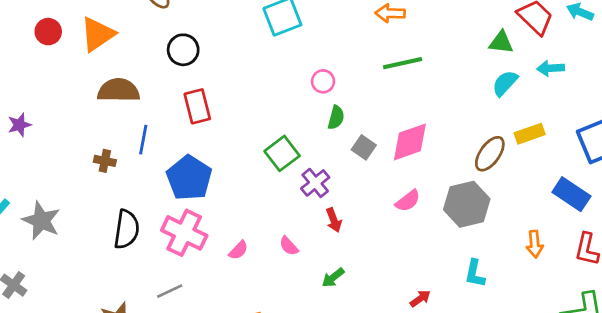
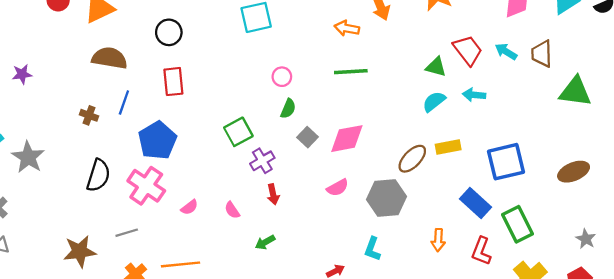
cyan L-shape: (475, 273) -> (372, 249), moved

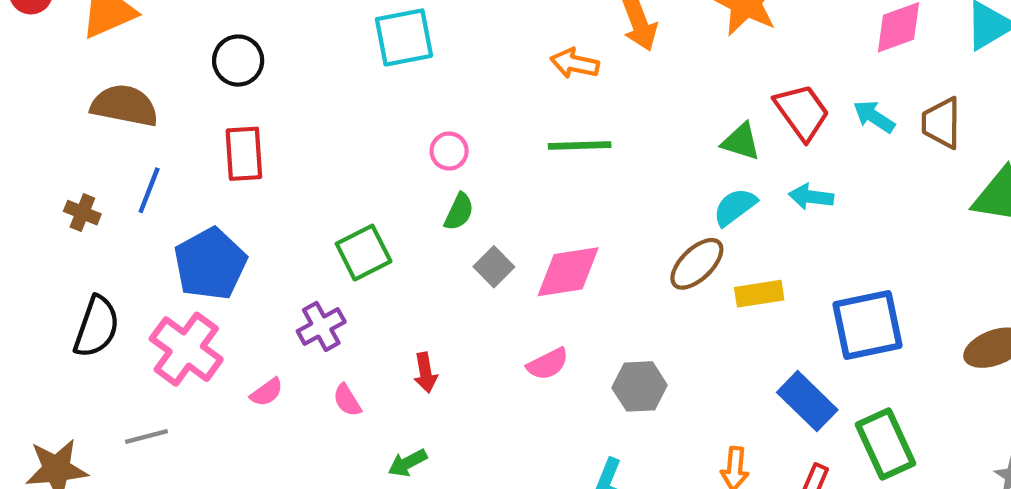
brown ellipse: (412, 159) -> (697, 264), moved
purple cross: (262, 161) -> (321, 326), moved
gray hexagon: (386, 198) -> (640, 386), size x0.7

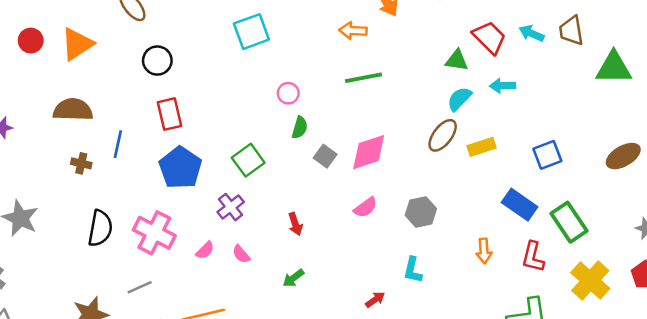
brown semicircle: (124, 106) -> (73, 110), moved
blue pentagon: (210, 264) -> (180, 168), moved
blue square: (868, 325) -> (547, 155), size x0.7
pink semicircle: (347, 400) -> (241, 254), moved

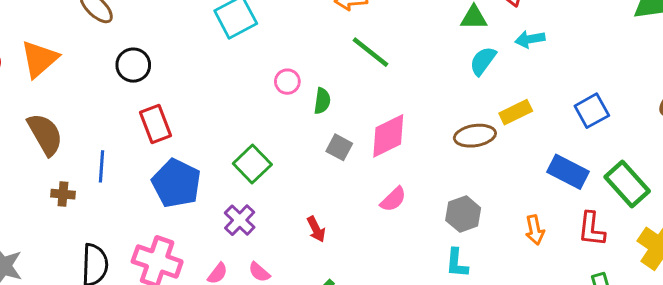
green line: (364, 78) -> (371, 52), turned 57
brown semicircle: (73, 110) -> (45, 134), turned 66
green semicircle: (300, 128) -> (322, 101), moved
brown ellipse: (443, 135) -> (475, 136), moved, turned 52
gray hexagon: (421, 212) -> (463, 214), moved

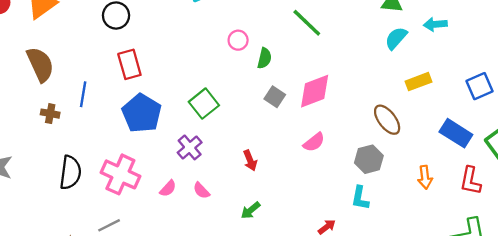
brown ellipse: (475, 136) -> (387, 120), moved, turned 56

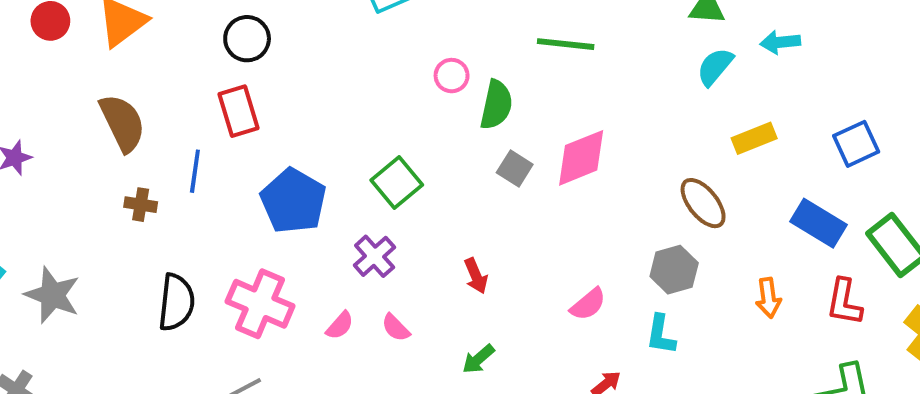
green line: (307, 23) -> (566, 44), turned -36
green semicircle: (264, 58) -> (496, 105), size x1.4
red rectangle: (129, 64) -> (238, 111), moved
pink semicircle: (314, 142) -> (588, 304), moved

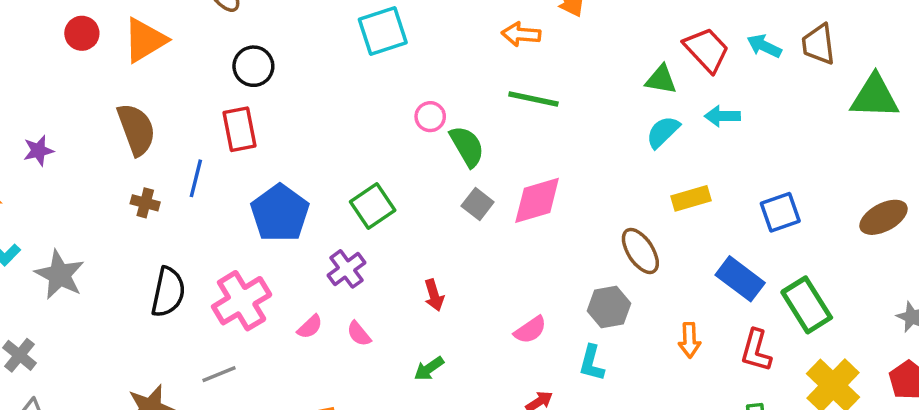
green semicircle: (496, 105) -> (467, 146), turned -48
pink cross: (260, 304) -> (242, 301), turned 30

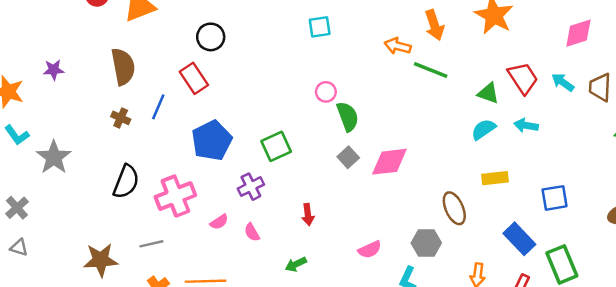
cyan square: (383, 31) -> (320, 27), moved, size x0.7
green line: (533, 99) -> (431, 70), moved
red rectangle: (240, 129) -> (194, 78), turned -32

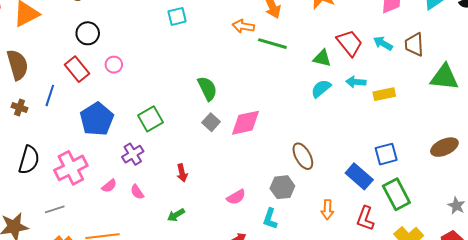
pink circle: (326, 92) -> (114, 65), moved
yellow rectangle: (495, 178) -> (384, 94), moved
blue square: (555, 198) -> (386, 154), moved

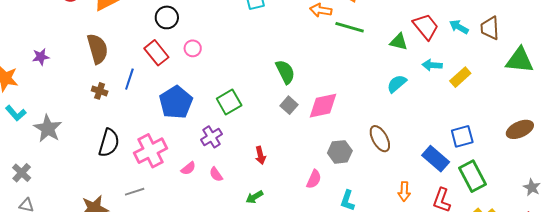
cyan semicircle: (321, 89) -> (397, 84), moved
yellow rectangle: (384, 94) -> (460, 77), turned -30
gray hexagon: (282, 187) -> (340, 152), moved
pink semicircle: (236, 197) -> (314, 179), turned -36

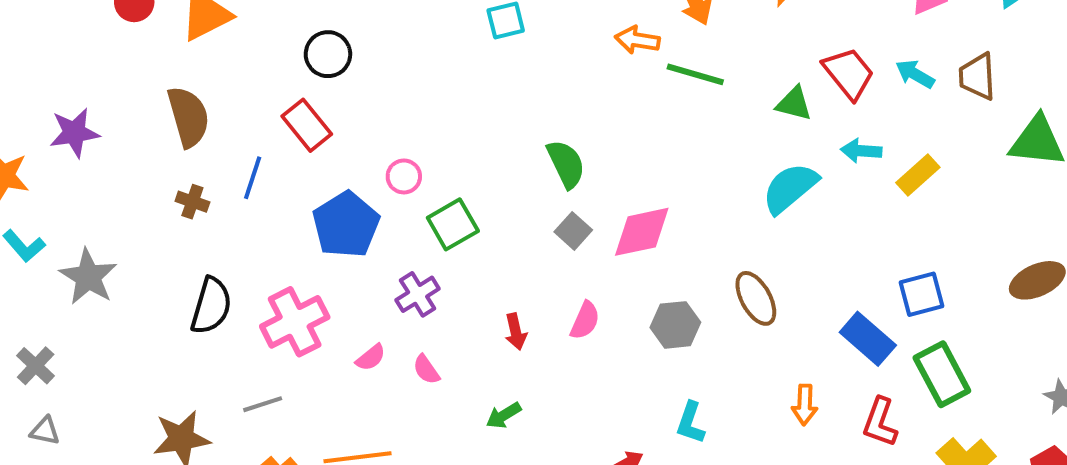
pink circle: (193, 48) -> (404, 176), moved
purple star: (41, 57) -> (74, 133), size x1.4
cyan semicircle: (397, 84) -> (790, 188), size x1.4
pink semicircle: (314, 179) -> (585, 320), moved

